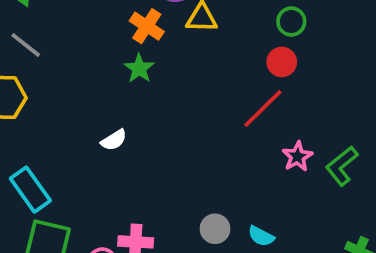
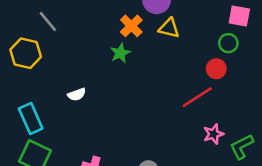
white semicircle: (114, 140) -> (77, 95), moved

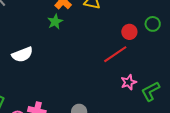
green circle: (228, 43) -> (153, 24), moved
white semicircle: (77, 95) -> (22, 55), size x1.5

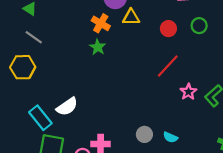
red circle: (129, 32) -> (168, 29), moved
white semicircle: (22, 55) -> (67, 107), moved

